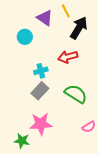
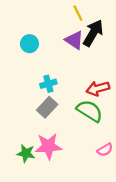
purple triangle: (45, 18) -> (74, 40), moved
red arrow: (68, 57) -> (98, 88), moved
green star: (22, 141) -> (26, 153), moved

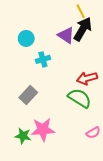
yellow line: (78, 13) -> (81, 11), moved
cyan cross: (48, 84) -> (43, 59), moved
gray rectangle: (47, 107) -> (28, 95), moved

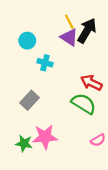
yellow line: (81, 11) -> (69, 22), moved
cyan cross: (43, 59) -> (45, 63), turned 32
red arrow: (87, 78) -> (91, 83), turned 42

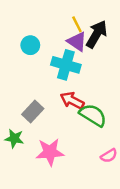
cyan cross: (45, 63) -> (66, 65), moved, size x1.6
red arrow: (91, 83) -> (72, 100), moved
green star: (24, 143) -> (14, 139), moved

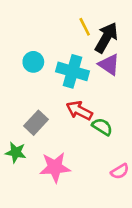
purple triangle: (77, 41) -> (109, 65), moved
cyan circle: (30, 45) -> (33, 62), moved
green semicircle: (93, 115) -> (102, 127), size x0.7

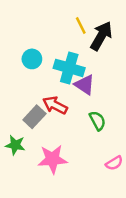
purple triangle: (109, 65) -> (85, 85), moved
red arrow: (79, 111) -> (55, 105), moved
green semicircle: (102, 127) -> (97, 121), turned 30

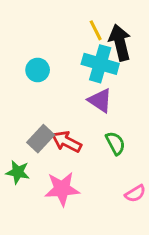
black arrow: (101, 36) -> (120, 43), turned -44
cyan cross: (69, 68) -> (100, 64), moved
red arrow: (55, 105) -> (67, 142), moved

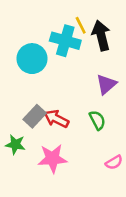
cyan cross: (100, 64) -> (65, 41), moved
cyan circle: (38, 70) -> (32, 59), size x1.5
purple triangle: (100, 100) -> (106, 84), moved, turned 45

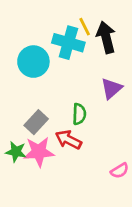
red arrow: (56, 119) -> (68, 140), moved
green semicircle: (97, 120) -> (79, 114), moved, turned 30
pink star: (53, 158) -> (39, 152), moved

